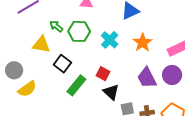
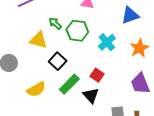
yellow semicircle: (27, 89) -> (36, 89), moved
black triangle: (111, 92) -> (91, 95), moved

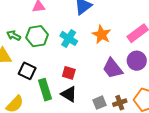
green rectangle: (69, 84) -> (45, 90), turned -45

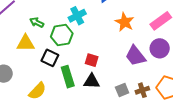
green hexagon: (37, 36) -> (62, 35), moved
cyan cross: (69, 38) -> (77, 16), moved, turned 30
black triangle: (69, 94) -> (92, 81), turned -30

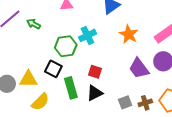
cyan cross: (77, 16) -> (87, 35), moved
green arrow: (37, 22) -> (34, 24), moved
yellow triangle: (26, 43) -> (28, 79), moved
black triangle: (92, 81) -> (95, 93), turned -30

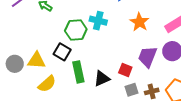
cyan cross: (87, 35) -> (98, 21), turned 36
purple trapezoid: (139, 68) -> (148, 57), turned 55
red square: (95, 72) -> (125, 70), moved

